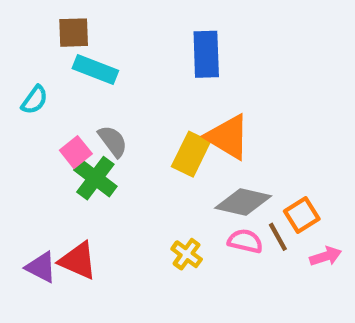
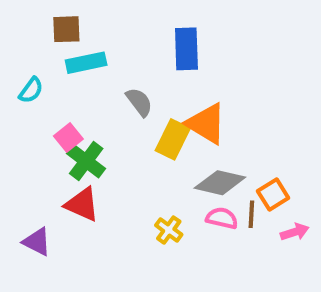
cyan rectangle: (95, 70) -> (86, 63), turned -33
gray semicircle: (113, 141) -> (139, 102), moved
brown line: (278, 237) -> (251, 214), turned 32
red triangle: (78, 261) -> (82, 204), moved

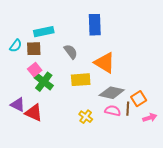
brown square: (66, 29) -> (34, 49), moved
yellow rectangle: (173, 139) -> (81, 80), moved, turned 60
red triangle: (82, 204) -> (34, 113), moved
purple triangle: (37, 242) -> (18, 105), moved

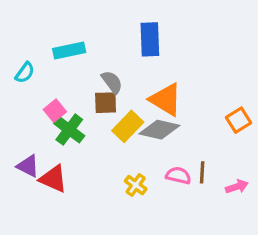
brown square: (34, 49) -> (106, 103), moved
yellow rectangle: (81, 80) -> (128, 126), turned -42
gray diamond: (112, 93) -> (159, 130), moved
orange square: (139, 99) -> (239, 120), moved

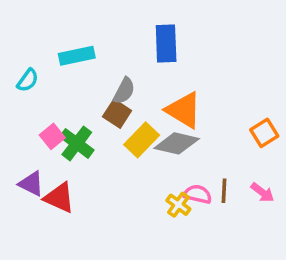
gray semicircle: (112, 82) -> (124, 91), turned 65
brown square: (106, 103) -> (117, 114), turned 35
pink square: (55, 111) -> (52, 136), moved
yellow cross: (136, 185) -> (178, 205), moved
pink arrow: (237, 187) -> (262, 192), moved, turned 55

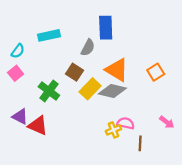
gray semicircle: (124, 91) -> (88, 48), moved
orange square: (264, 133) -> (156, 72), moved
pink square: (52, 136) -> (16, 73), moved
brown line: (224, 191) -> (140, 143), moved
yellow cross: (178, 205) -> (113, 130), turned 32

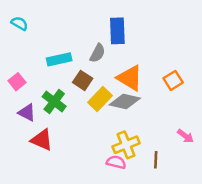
cyan rectangle: (49, 35) -> (59, 59), moved
cyan semicircle: (18, 51) -> (19, 23), moved, turned -96
purple triangle: (20, 117) -> (27, 113), moved
pink semicircle: (126, 123) -> (116, 162), moved
yellow cross: (113, 130) -> (126, 145), size x1.5

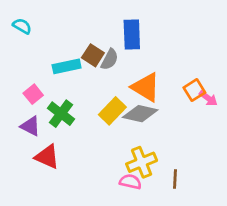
brown square: (83, 80) -> (93, 55), moved
pink square: (17, 82) -> (33, 94), moved
pink arrow: (185, 136) -> (208, 98), moved

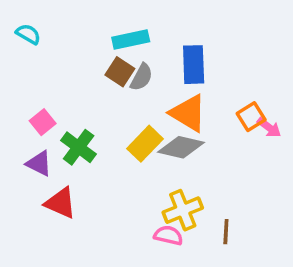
blue rectangle: (132, 34) -> (194, 65), moved
cyan rectangle: (67, 66) -> (131, 39), moved

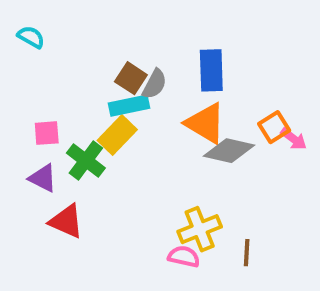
cyan rectangle: (131, 39) -> (129, 106), moved
pink square: (43, 122) -> (47, 133), turned 35
yellow rectangle: (145, 144) -> (117, 135), moved
gray diamond: (181, 147) -> (229, 151), moved

